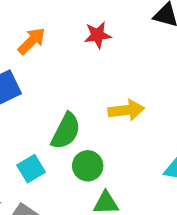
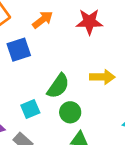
red star: (98, 35) -> (89, 22), size x1.4

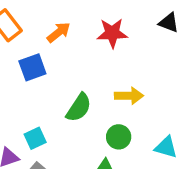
cyan square: (30, 109) -> (35, 138), moved
green circle: (70, 112) -> (119, 137), moved

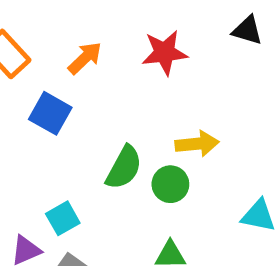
blue square: (32, 67) -> (50, 113), turned -36
green circle: (119, 137) -> (170, 184), moved

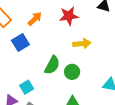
blue square: (50, 113) -> (20, 43), turned 30
yellow arrow: (197, 144) -> (82, 44), moved

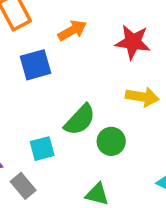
cyan square: (27, 87) -> (42, 149), moved

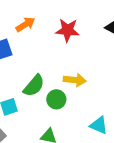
yellow arrow: (142, 97) -> (75, 80), moved

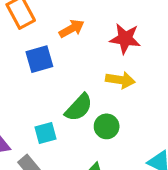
yellow arrow: (75, 80) -> (120, 80), moved

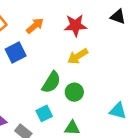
yellow arrow: (120, 80) -> (78, 56), turned 150
cyan square: (46, 133) -> (44, 113), moved

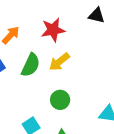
green semicircle: (51, 82) -> (31, 65), moved

